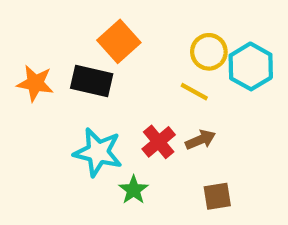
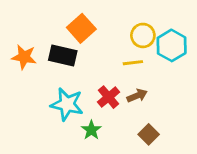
yellow line: (194, 92) -> (133, 63), turned -36
brown square: (217, 196) -> (149, 134), turned -36

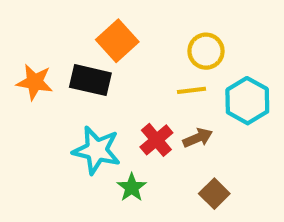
cyan hexagon: (172, 45) -> (247, 101), moved

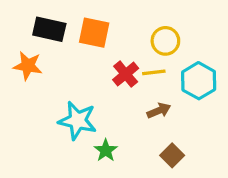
orange square: (117, 41) -> (94, 33), turned -36
black rectangle: (90, 80) -> (49, 29), moved
red cross: (156, 140) -> (126, 74), moved

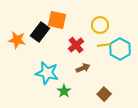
black rectangle: (49, 29) -> (40, 32), moved, turned -66
yellow line: (154, 72) -> (104, 45), moved
brown arrow: (159, 111) -> (83, 68), moved

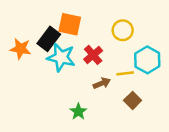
yellow line: (104, 45) -> (125, 73), moved
cyan star: (47, 73) -> (61, 57), moved
brown square: (104, 94) -> (133, 100), moved

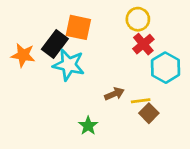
yellow circle: (123, 30) -> (138, 19), moved
red cross: (93, 55) -> (143, 44), moved
yellow line: (125, 73) -> (141, 101), moved

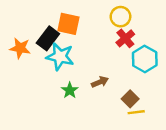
yellow line: (141, 101) -> (136, 112), moved
green star: (88, 126) -> (70, 90), moved

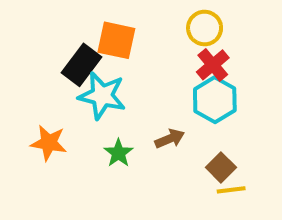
orange star: (20, 48) -> (49, 143), moved
cyan hexagon: (145, 59) -> (215, 100), moved

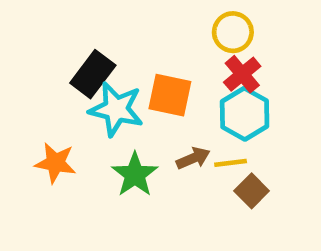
orange square: (116, 40) -> (170, 95), moved
green star: (118, 153) -> (135, 175), size x1.4
yellow line: (231, 190) -> (231, 163), moved

